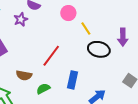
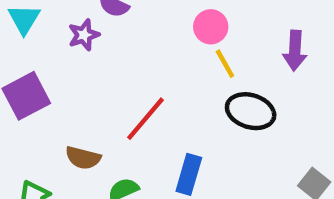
pink circle: (68, 13) -> (211, 27), moved
purple arrow: (123, 37) -> (295, 51), moved

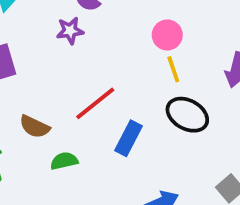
purple star: (84, 35) -> (70, 31), moved
blue rectangle: (189, 174) -> (129, 138), moved

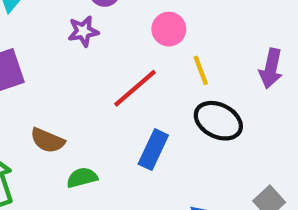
pink circle: (167, 35) -> (169, 29), moved
red line: (95, 103) -> (135, 88), moved

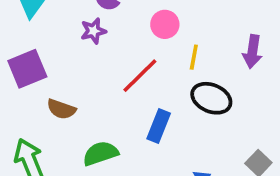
yellow line: (201, 70) -> (194, 57), turned 35
brown semicircle: (47, 140) -> (61, 109), moved
green semicircle: (82, 178) -> (100, 153), size x1.4

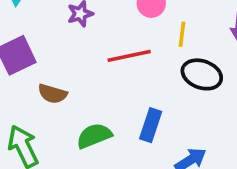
red line: (140, 76) -> (129, 56), turned 36
blue rectangle: (159, 126) -> (151, 125), moved

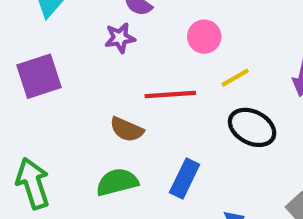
yellow line: (182, 34) -> (235, 78), turned 45
brown semicircle: (52, 94) -> (127, 129), moved

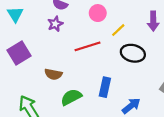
brown semicircle: (127, 129) -> (53, 74), moved

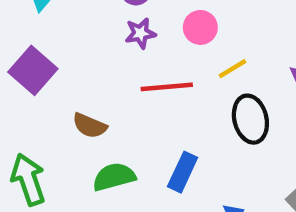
purple star: (55, 24) -> (140, 33), moved
purple square: (19, 53) -> (33, 70), turned -30
black ellipse: (133, 53) -> (250, 119), turned 50

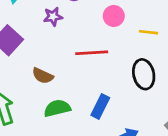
purple star: (140, 33) -> (53, 17), moved
yellow line: (233, 69) -> (149, 32), moved, turned 36

